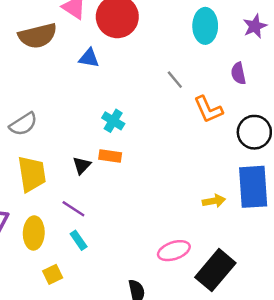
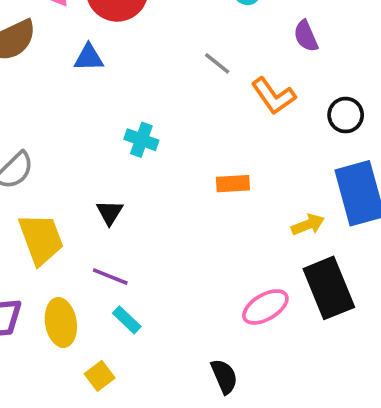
black circle: (254, 132) -> (346, 115), size x0.7
orange rectangle: (110, 156) -> (233, 184), moved
black rectangle: (215, 270) -> (329, 288), moved, turned -51

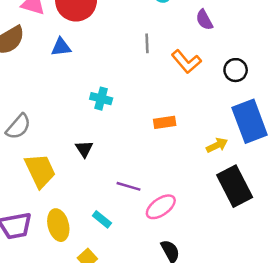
gray line: (217, 63) -> (147, 43), turned 54
purple line: (110, 277) -> (129, 186), moved
pink ellipse: (265, 307) -> (161, 207), moved

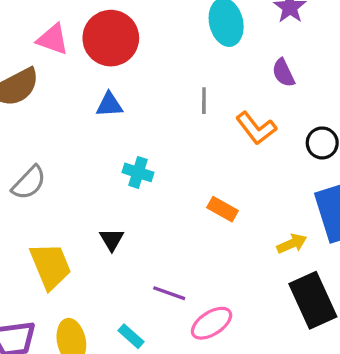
blue triangle: (61, 47) -> (109, 105), moved
orange rectangle: (165, 122) -> (222, 209), turned 35
gray semicircle: (18, 127) -> (29, 183), moved

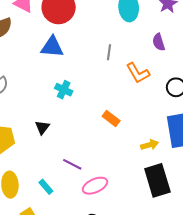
blue triangle: (109, 105) -> (52, 47), size x1.4

